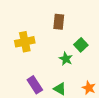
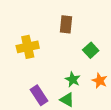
green star: (66, 59) -> (73, 79), moved
orange star: (89, 88) -> (100, 81), moved

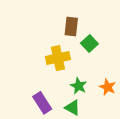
yellow cross: (28, 47) -> (58, 58), moved
green square: (91, 50) -> (89, 43), moved

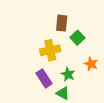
orange star: (108, 87) -> (91, 64), moved
purple rectangle: (42, 103) -> (44, 78), moved

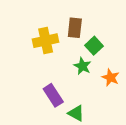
yellow cross: (50, 50) -> (46, 41), moved
green star: (68, 74) -> (82, 66), moved

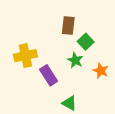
yellow cross: (46, 41) -> (25, 56), moved
purple rectangle: (53, 95) -> (49, 75), moved

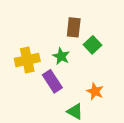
green star: (75, 60) -> (61, 56), moved
orange star: (101, 71) -> (95, 91), moved

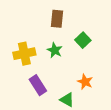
brown rectangle: (74, 27) -> (57, 19), moved
purple rectangle: (52, 81) -> (38, 85), moved

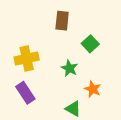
green star: (55, 50) -> (69, 68), moved
purple rectangle: (38, 85) -> (25, 93), moved

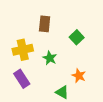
brown rectangle: (62, 21) -> (45, 24), moved
green star: (69, 68) -> (50, 58), moved

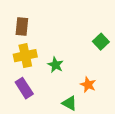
brown rectangle: (45, 24) -> (22, 27), moved
green square: (77, 37) -> (101, 42), moved

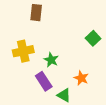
brown rectangle: (22, 27) -> (36, 13), moved
purple rectangle: (24, 88) -> (44, 81), moved

